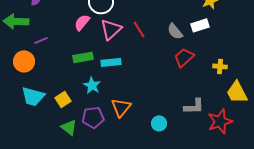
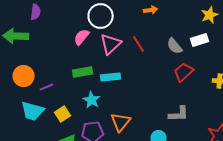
purple line: (41, 40) -> (47, 87), moved
gray L-shape: (194, 106) -> (179, 114), moved

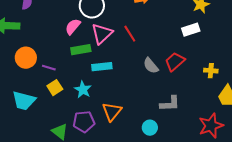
gray semicircle: (175, 46) -> (151, 66), moved
green rectangle: (83, 72) -> (81, 50), moved
orange circle: (24, 76) -> (26, 58), moved
purple line: (47, 87) -> (49, 68), moved, turned 40
yellow square: (63, 114) -> (55, 88), moved

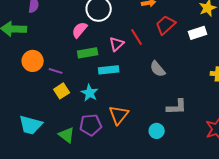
pink triangle: (102, 34) -> (117, 44), moved, size x0.7
red trapezoid: (175, 62) -> (166, 25), moved
cyan trapezoid: (24, 101) -> (31, 125), moved

